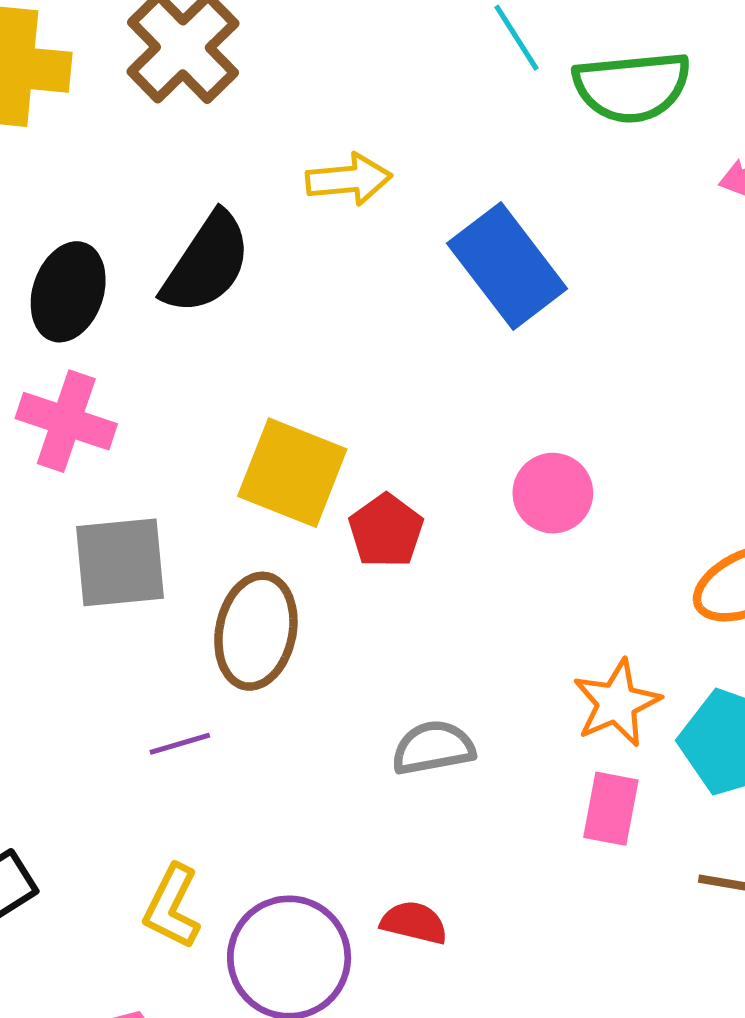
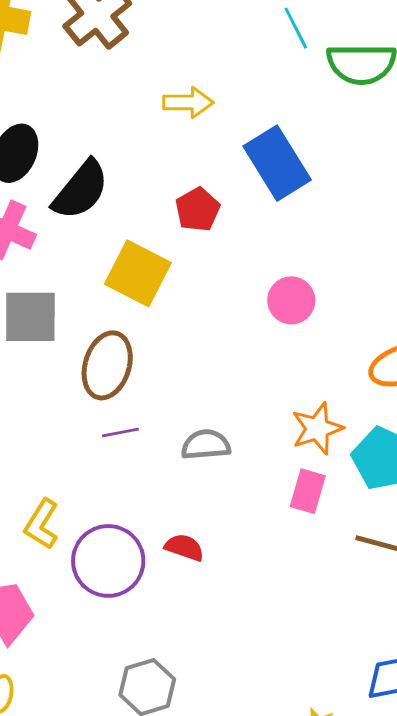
black semicircle: (207, 263) -> (81, 190), moved
red pentagon: (386, 531) -> (198, 209), moved
purple line: (180, 744) -> (120, 433), moved

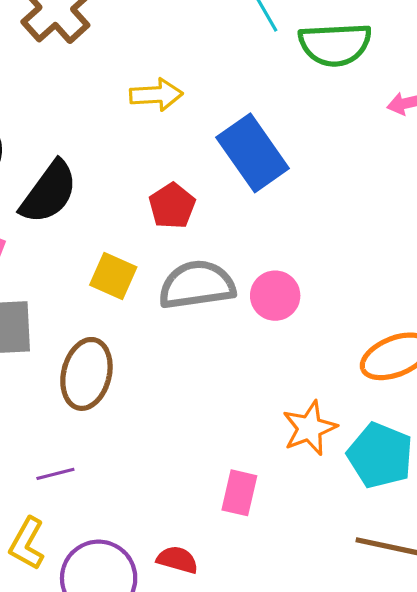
yellow square: (138, 273) -> (113, 276), size x0.7
purple line: (120, 433) -> (55, 474), moved
gray semicircle: (206, 445) -> (197, 285), moved, size x1.5
pink rectangle: (308, 491) -> (239, 493), moved

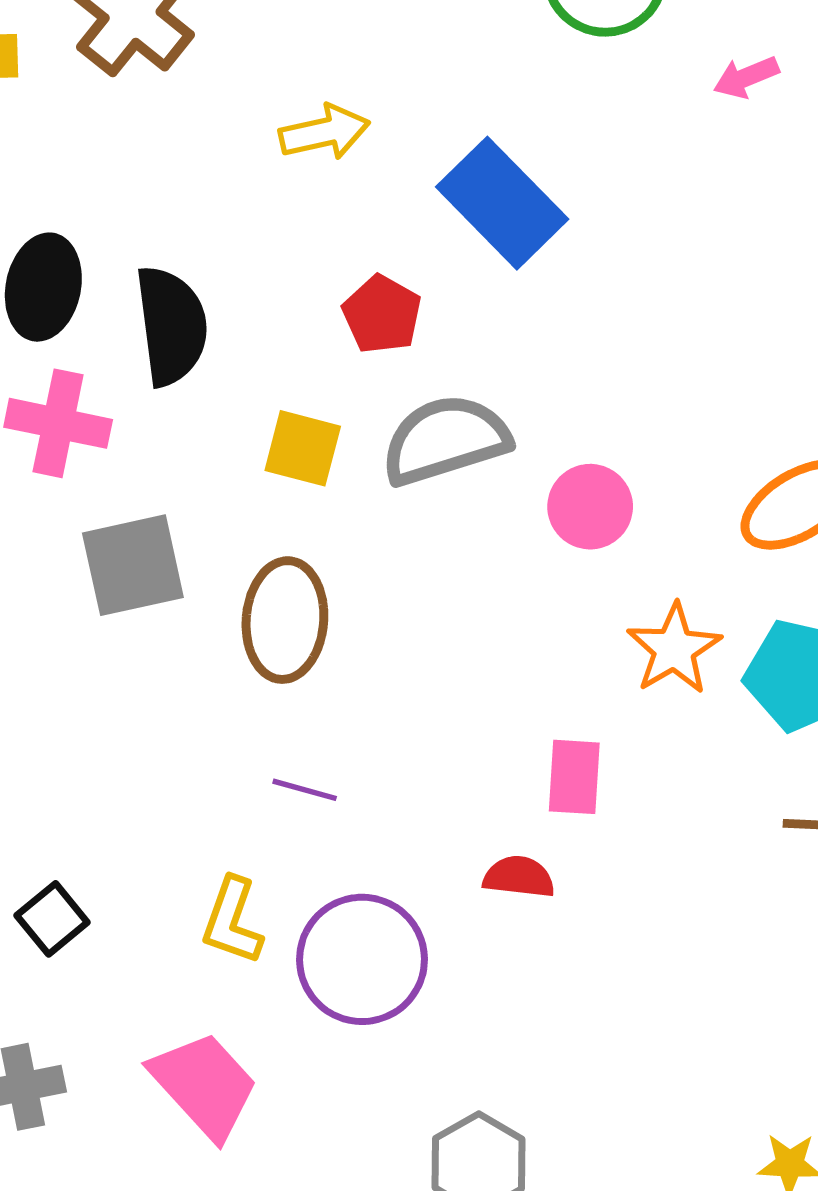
black semicircle: (49, 192) -> (171, 326), turned -34
pink circle: (275, 296) -> (590, 507), moved
purple line: (55, 474) -> (305, 790), moved, turned 39
red semicircle: (177, 560) -> (519, 877), moved

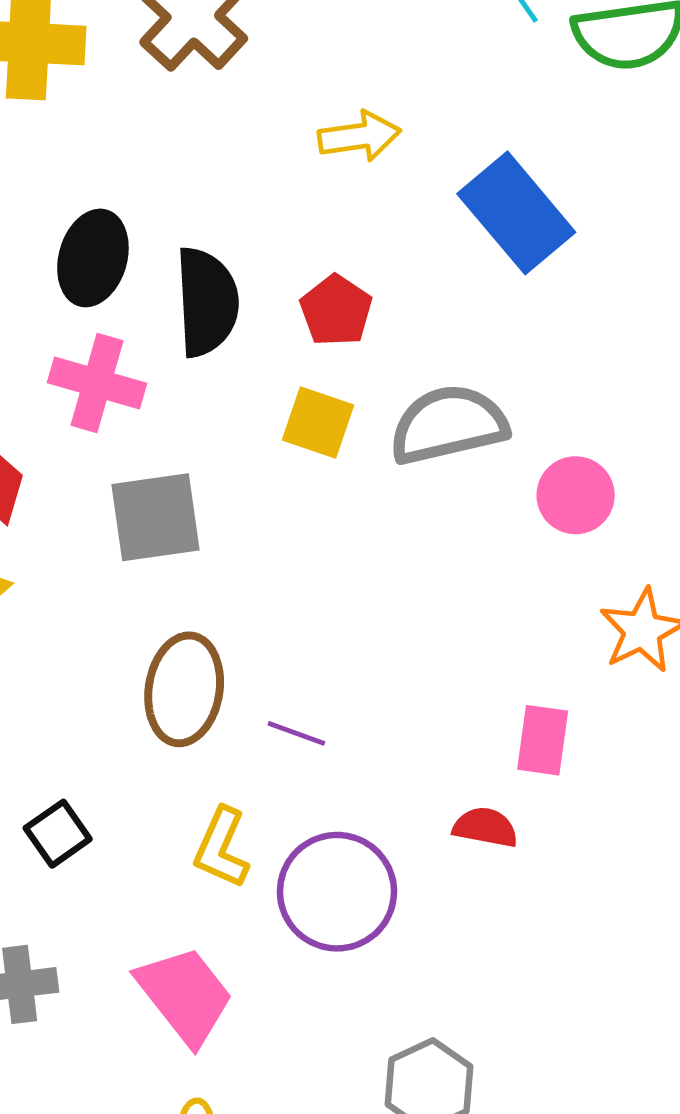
red pentagon: (382, 314) -> (336, 311), moved
brown ellipse: (285, 620) -> (184, 689), moved

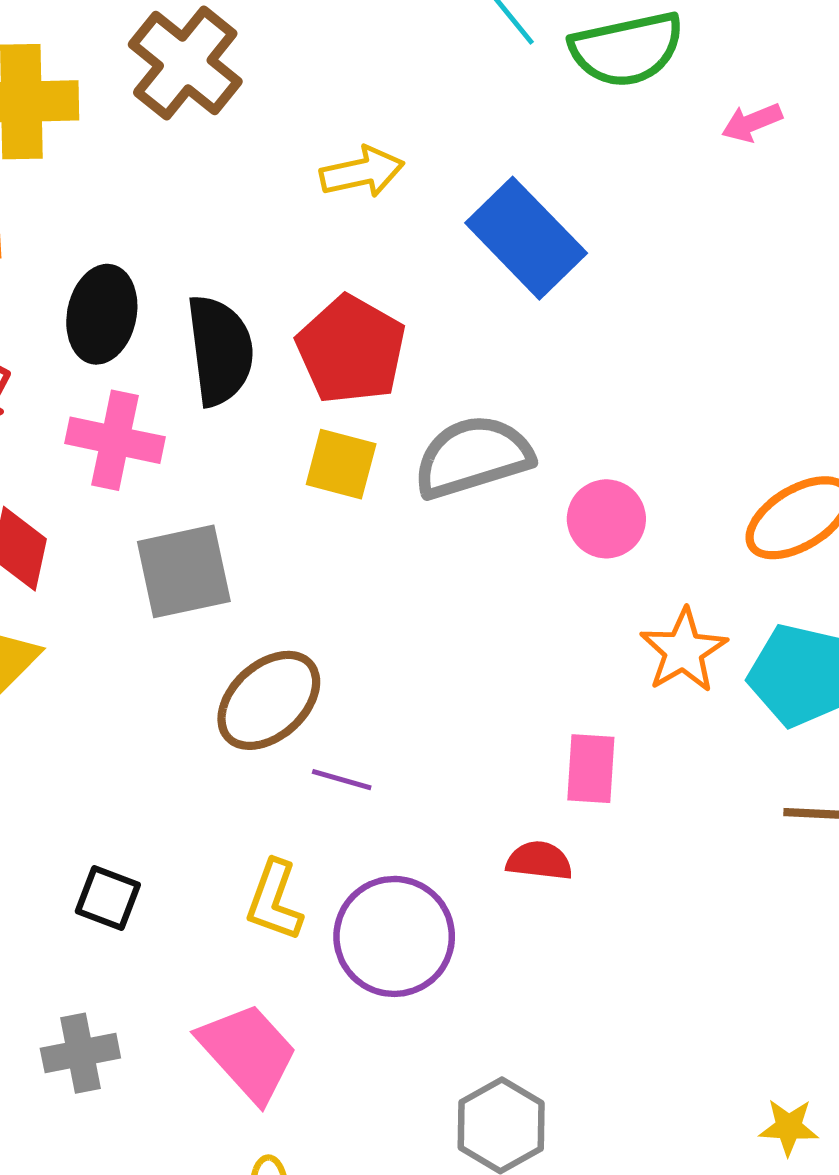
red pentagon: (336, 311) -> (351, 350), size x1.5
brown ellipse: (184, 689) -> (269, 700), moved, turned 43
black square: (58, 834) -> (108, 898), turned -30

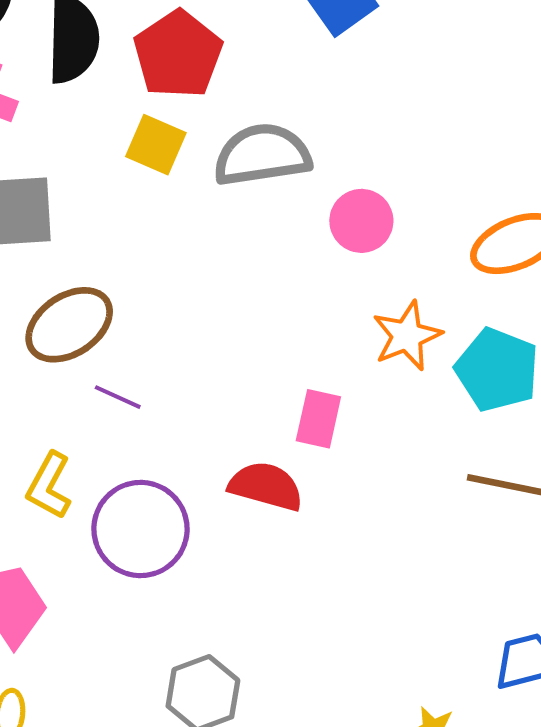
red semicircle: (539, 861) -> (266, 486), size x1.4

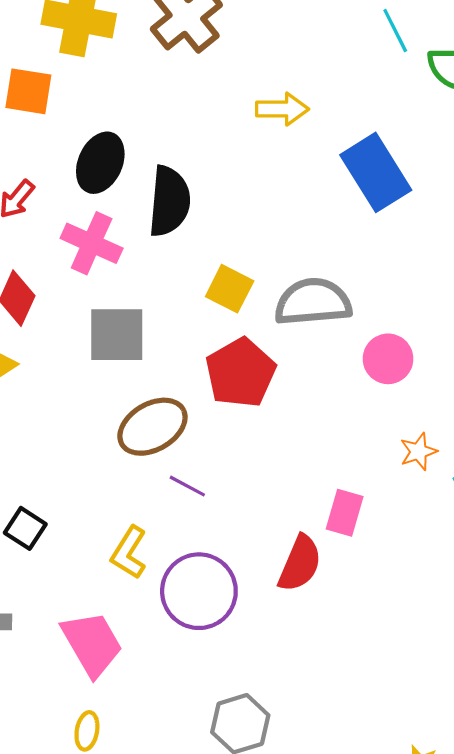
red pentagon: (178, 54) -> (241, 373), moved
orange star: (407, 336) -> (418, 452), size x0.7
red semicircle: (266, 486) -> (300, 563), turned 94

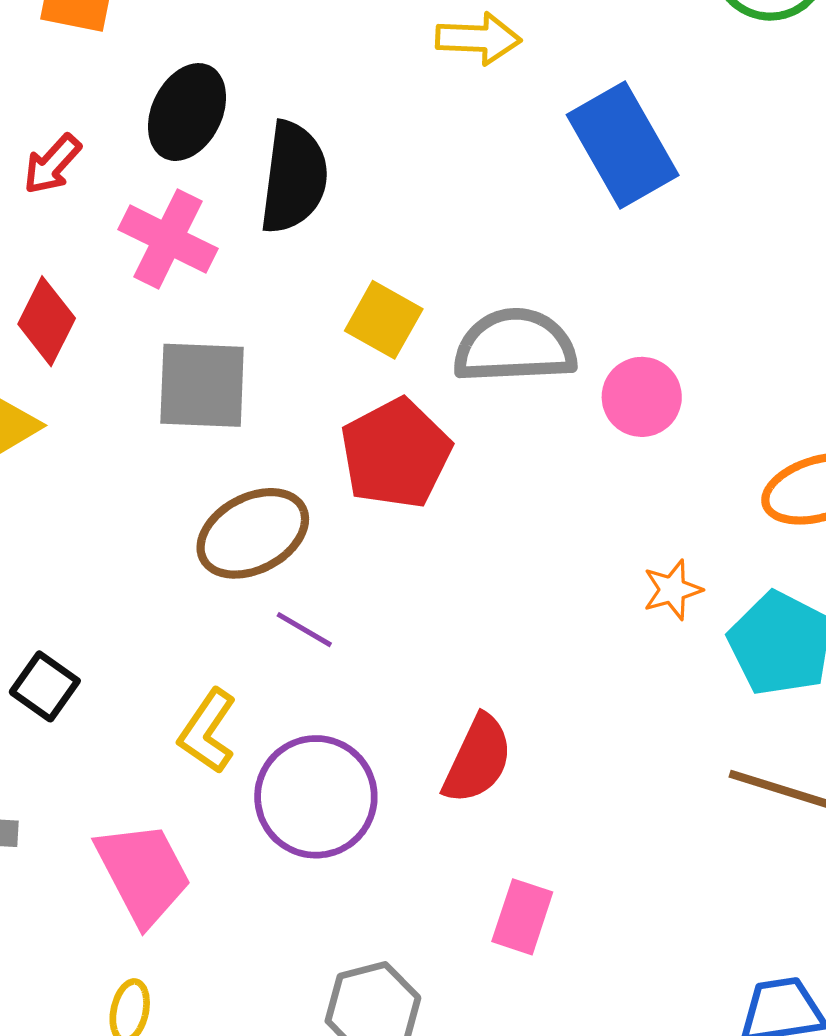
pink circle: (388, 359) -> (642, 397), moved
pink rectangle: (345, 513) -> (522, 917), moved

